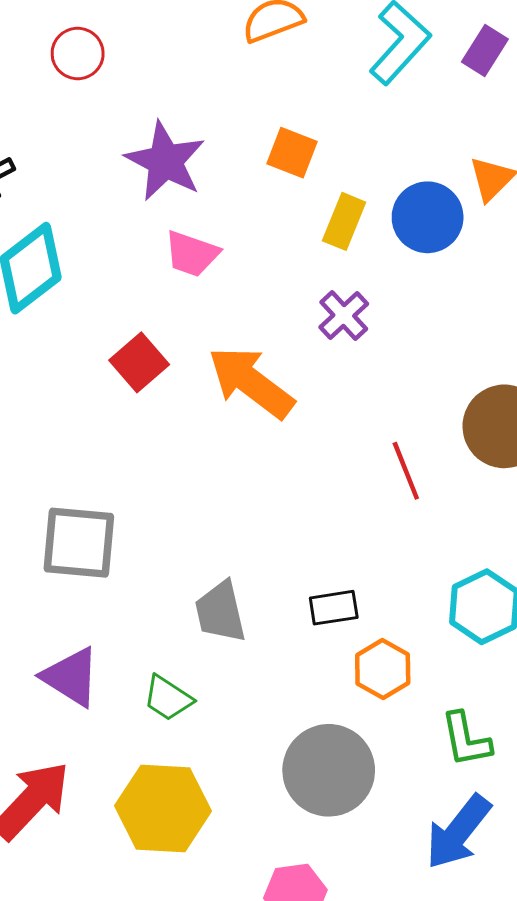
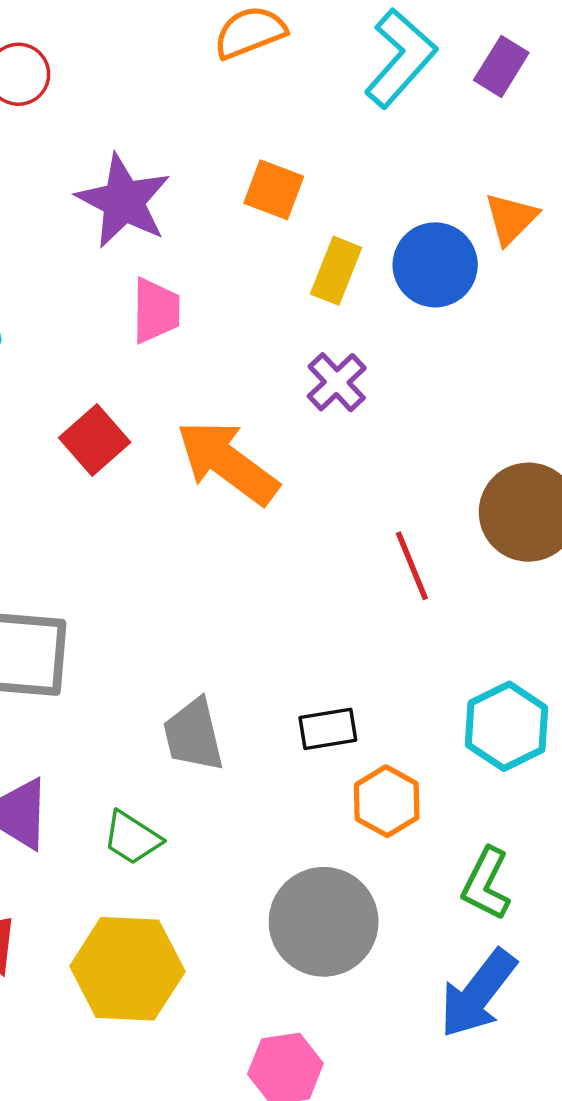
pink trapezoid: (192, 254) -> (156, 311), turned -108
green L-shape: (466, 739) -> (486, 884), turned 38

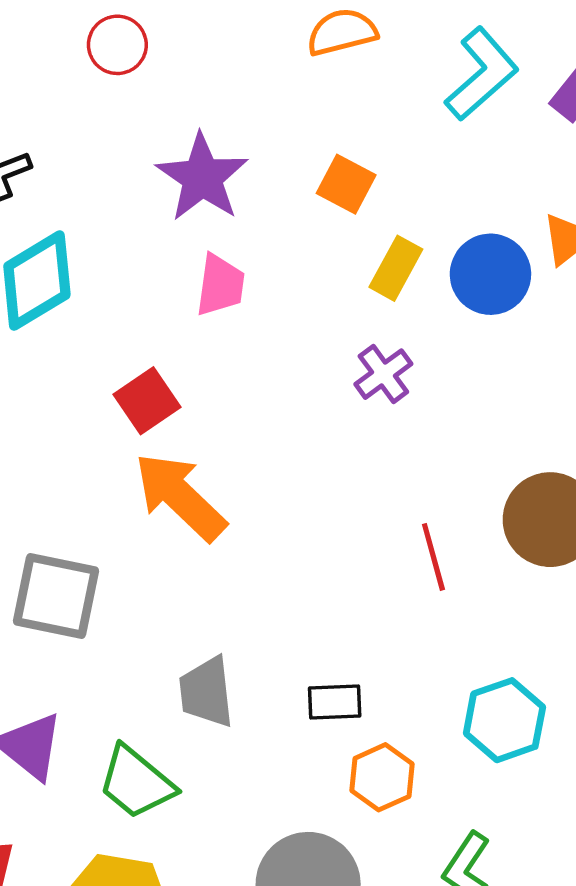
orange arrow: (227, 462) -> (180, 497), moved
green trapezoid: (132, 838) -> (136, 782), size x1.4

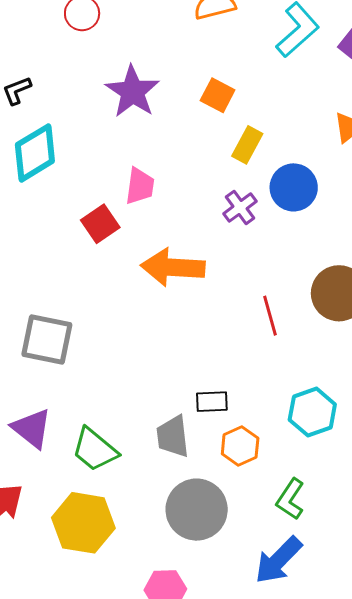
blue circle: (490, 274) -> (294, 187), moved
pink trapezoid: (220, 285) -> (140, 186), moved
orange arrow: (180, 497) -> (173, 267), moved, turned -40
gray trapezoid: (206, 692) -> (173, 436), moved

